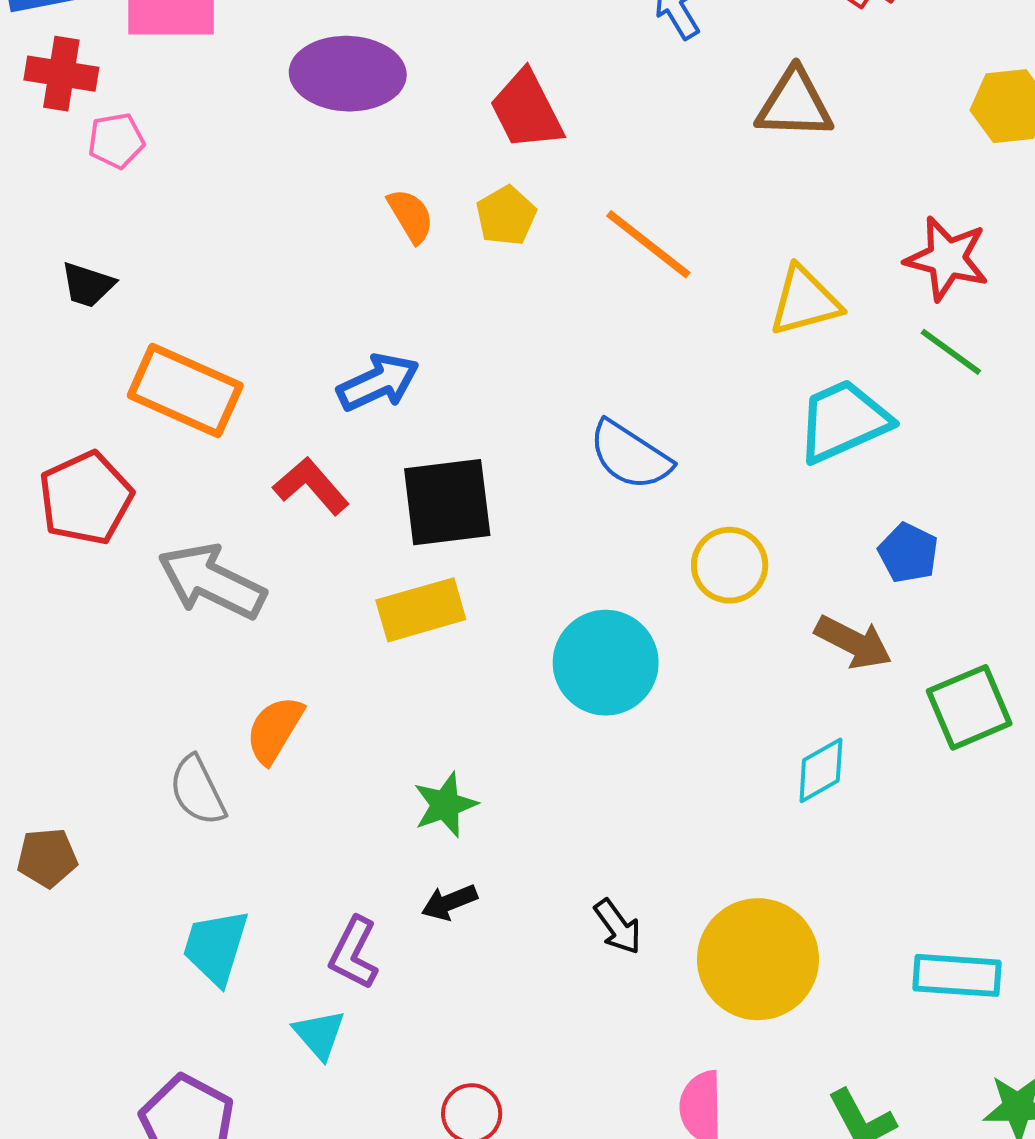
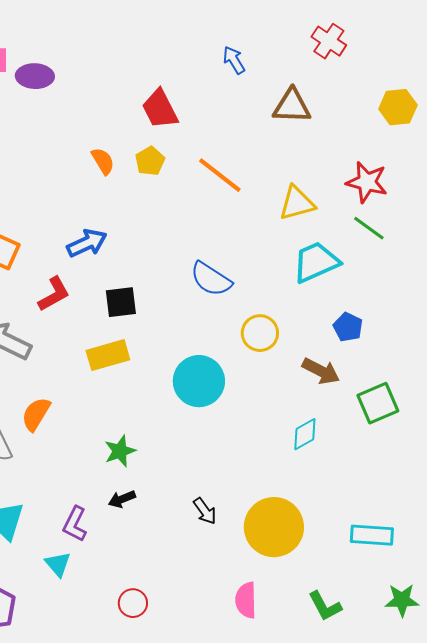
purple ellipse: (348, 74) -> (35, 76), moved, size x0.7
red L-shape: (311, 486) -> (54, 294), turned 102
black square: (447, 502) -> (121, 302), size x0.7

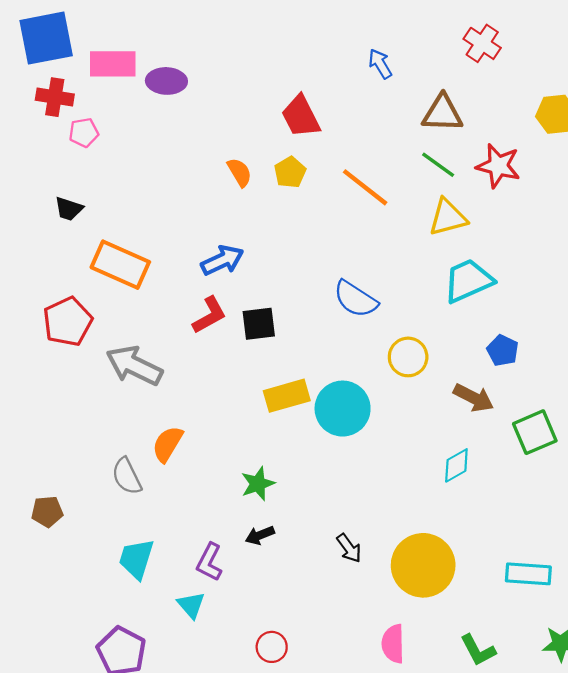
red star: (367, 182) -> (498, 166), moved
green line: (369, 228) -> (438, 165), moved
red L-shape: (54, 294) -> (209, 315), moved
yellow rectangle: (108, 355) -> (287, 396), moved

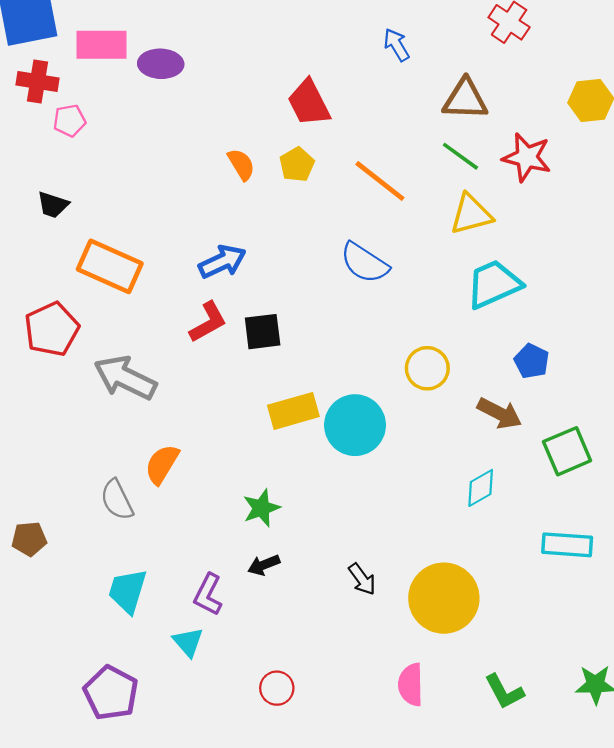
blue semicircle: (355, 299) -> (364, 263), moved
cyan rectangle: (528, 574) -> (567, 545), moved

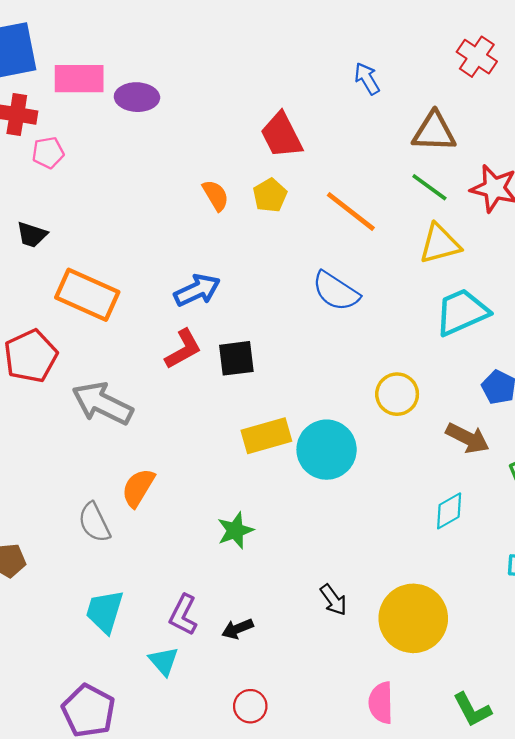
black arrow: (264, 565) -> (238, 629), moved

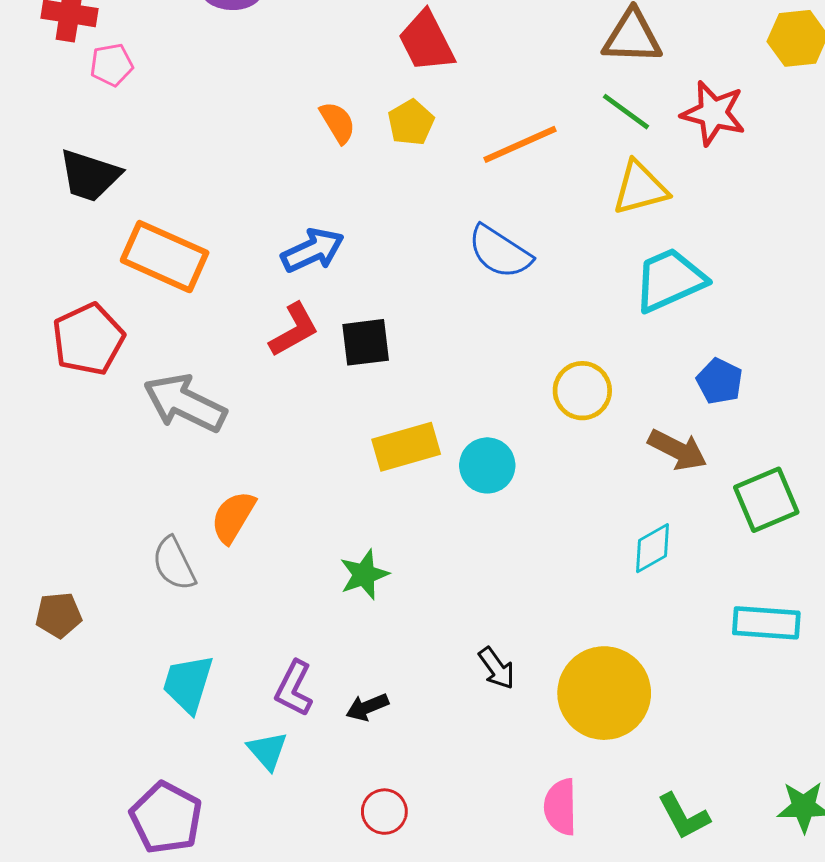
orange line: (351, 212) -> (520, 144), turned -62
black trapezoid: (32, 235) -> (90, 176), size x1.5
cyan circle: (327, 450) -> (487, 465), size x0.7

